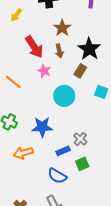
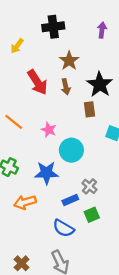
pink star: (44, 71) -> (49, 130), moved
brown rectangle: (80, 71) -> (90, 109), turned -40
cyan circle: (64, 96) -> (71, 150), moved

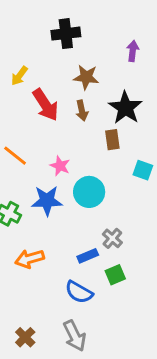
purple arrow: (102, 30) -> (133, 51), moved
yellow arrow: (17, 46) -> (19, 76), moved
brown star: (69, 61) -> (86, 77), turned -30
blue star: (46, 173) -> (47, 201), moved

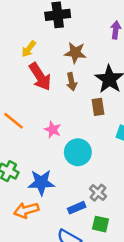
yellow arrow: (19, 76) -> (29, 49), moved
blue star: (47, 201) -> (41, 182), moved
green square: (115, 275) -> (101, 224), turned 36

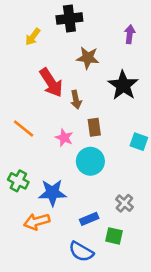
yellow arrow: (29, 49) -> (33, 37), moved
brown arrow: (72, 82) -> (76, 100), moved
brown rectangle: (98, 107) -> (94, 127), moved
gray cross: (98, 193) -> (124, 203), moved

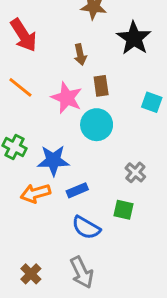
red arrow: (51, 83) -> (23, 35), moved
pink star: (64, 138) -> (67, 98), size x1.5
blue rectangle: (89, 219) -> (77, 190), moved

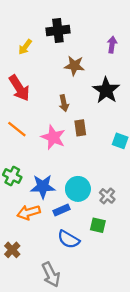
cyan circle: (97, 125) -> (78, 189), moved
gray arrow: (82, 272) -> (51, 275), moved
brown cross: (31, 274) -> (12, 250), moved

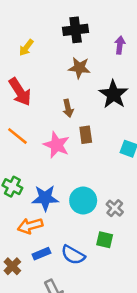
black cross: (58, 31) -> (76, 30), moved
blue rectangle: (62, 210) -> (41, 254), moved

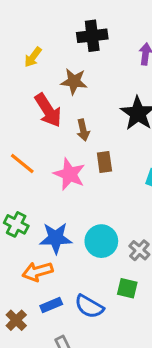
brown star: (79, 68) -> (74, 81), moved
red arrow: (20, 92) -> (48, 110), moved

